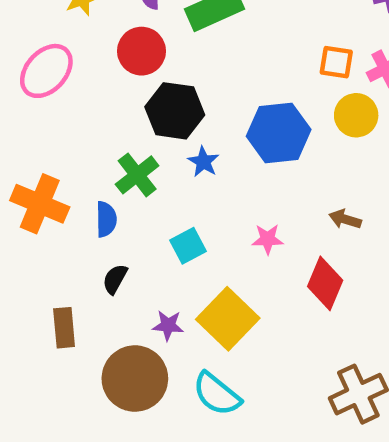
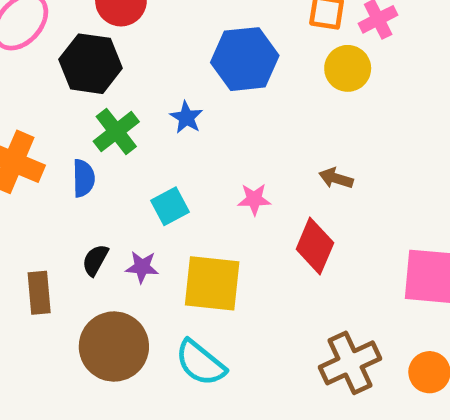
black hexagon: (175, 111) -> (91, 64), moved
blue hexagon: (279, 133) -> (245, 59), moved
black semicircle: (115, 279) -> (95, 260), moved
yellow square: (228, 319) -> (212, 283), turned -38
purple star: (168, 325) -> (142, 267), moved

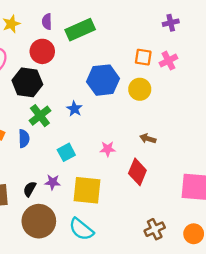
yellow circle: (348, 68) -> (140, 89), moved
black semicircle: (95, 260) -> (30, 189), moved
brown cross: (350, 363) -> (155, 229), size x0.7

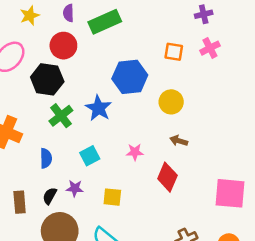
pink cross: (168, 61) -> (210, 48), moved
yellow circle: (140, 89) -> (171, 102), moved
blue star: (74, 109) -> (99, 108), size x1.5
blue semicircle: (24, 139) -> (46, 158), moved
yellow square: (87, 190) -> (112, 197), size x0.6

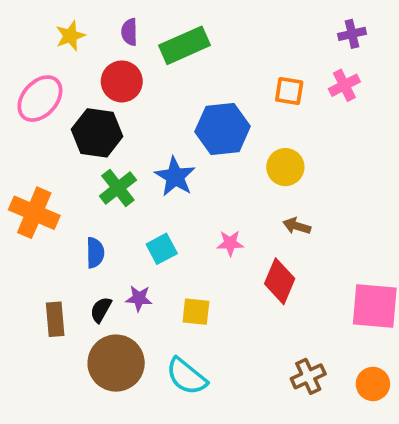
purple cross: (204, 14) -> (352, 34), moved

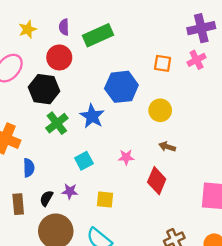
purple cross: (352, 34) -> (201, 28), size x1.6
blue semicircle: (95, 253) -> (29, 168), moved

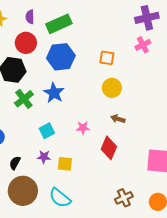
orange square: (163, 63) -> (107, 58), moved
blue hexagon: (121, 87) -> (61, 57), moved
purple star: (70, 191) -> (44, 157), moved

